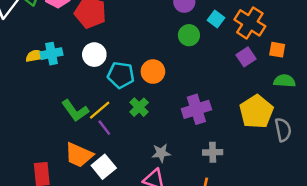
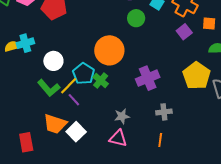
white circle: (94, 55) -> (53, 61), moved
orange circle: (153, 72) -> (109, 50), size x1.5
cyan pentagon: (121, 75) -> (84, 74), moved, turned 30

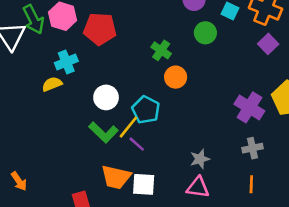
cyan cross: (25, 43) -> (66, 62), moved
orange circle: (109, 50) -> (176, 77), size x0.6
purple cross: (148, 78) -> (249, 107), moved, turned -30
green cross: (101, 80) -> (161, 50), moved
white square: (76, 132) -> (144, 184), turned -36

